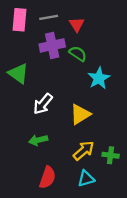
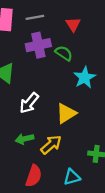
red triangle: (77, 24) -> (73, 24), moved
yellow arrow: (84, 151) -> (51, 145), moved

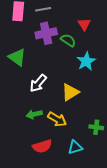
red triangle: (73, 24) -> (84, 24), moved
yellow arrow: (51, 145) -> (57, 119), turned 72
red semicircle: (34, 176) -> (42, 146), turned 54

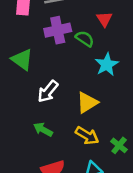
green arrow: (34, 114) -> (43, 129), turned 42
yellow arrow: (57, 119) -> (87, 136), moved
green cross: (96, 127) -> (119, 145), turned 32

